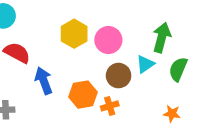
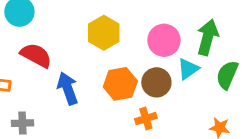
pink circle: (108, 40) -> (164, 40), moved
orange hexagon: (83, 95) -> (120, 84), moved

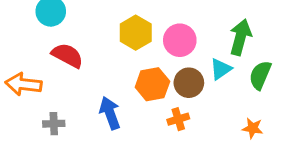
pink circle: (164, 40) -> (180, 40), moved
blue arrow: (68, 88) -> (110, 113), moved

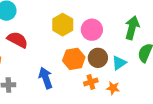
cyan triangle: (221, 69) -> (119, 63), moved
orange star: (253, 128) -> (113, 88), moved

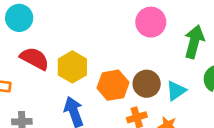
yellow hexagon: (63, 25) -> (72, 67), moved
pink circle: (92, 30) -> (151, 22), moved

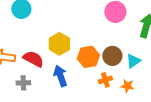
red semicircle: (35, 59) -> (33, 59), moved

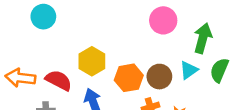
cyan triangle: (133, 61) -> (189, 70), moved

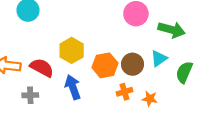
green arrow: (203, 38) -> (172, 30), turned 90
green semicircle: (219, 70) -> (184, 72), moved

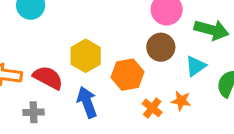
brown circle: (133, 64) -> (161, 47), moved
orange cross: (124, 92) -> (152, 108), turned -35
orange star: (150, 99) -> (181, 101), moved

